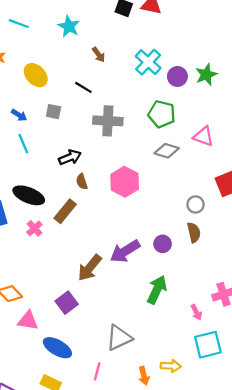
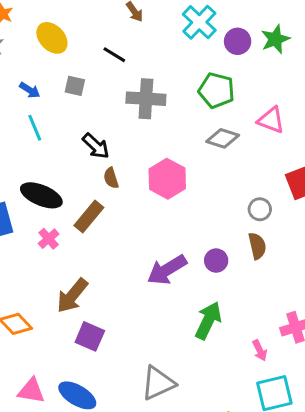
black arrow: (70, 157) -> (96, 146), turned 65
brown arrow: (90, 268) -> (72, 296), moved
purple square: (67, 303) -> (90, 336), turned -30
pink triangle: (28, 321) -> (31, 391), moved

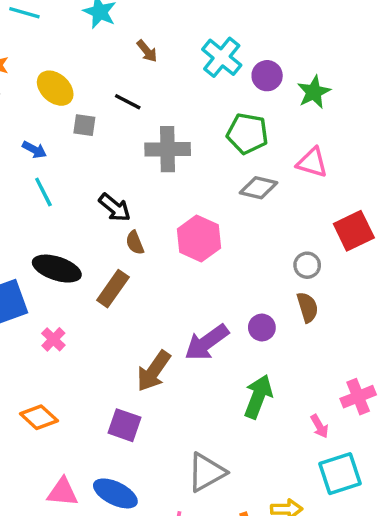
green star: (275, 39) -> (314, 92), moved
gray square: (75, 86) -> (84, 125), moved
pink cross: (49, 239) -> (53, 339), moved
brown arrow: (72, 296) -> (154, 371), moved

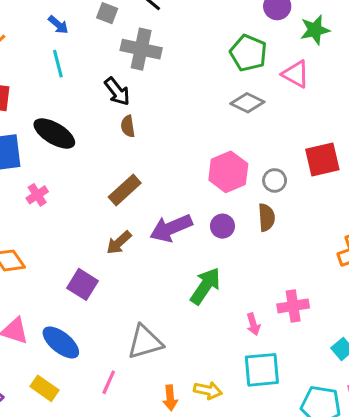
gray cross: (168, 149) -> (141, 49), moved
pink triangle: (312, 163) -> (296, 74), moved
pink hexagon: (199, 238) -> (228, 172), moved
brown rectangle: (113, 289) -> (125, 190), moved
brown arrow: (154, 371) -> (119, 243), size x0.7

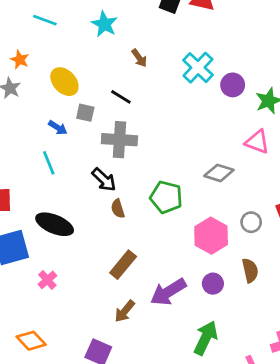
blue arrow: (58, 25) -> (58, 128), moved
green pentagon: (248, 53) -> (166, 197), moved
gray circle: (275, 180) -> (251, 222), moved

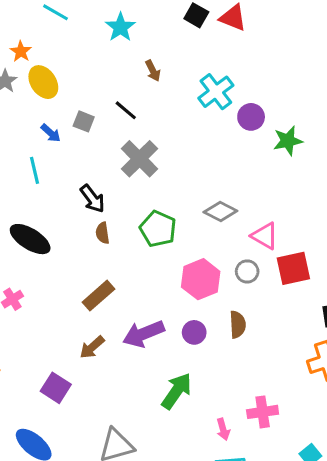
yellow ellipse: (64, 82) -> (43, 82), moved
gray cross: (119, 140) -> (139, 159), moved, turned 32
pink triangle: (257, 142) -> (265, 236), moved

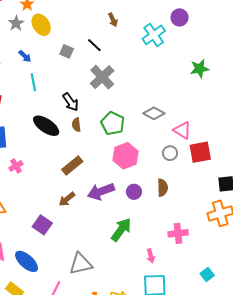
purple circle: (251, 117) -> (180, 17), moved
blue arrow: (51, 133) -> (25, 56), moved
black ellipse: (30, 239) -> (46, 126), moved
pink hexagon: (201, 279) -> (126, 156), moved
pink cross: (263, 412) -> (178, 233), moved

